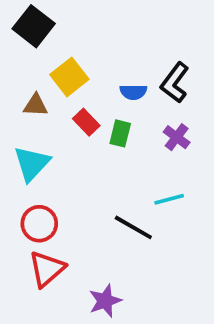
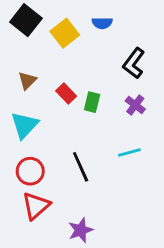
yellow square: (69, 77) -> (65, 33), moved
blue semicircle: (133, 92) -> (102, 23), moved
brown triangle: (36, 105) -> (27, 81), turned -48
black line: (133, 227) -> (81, 167), moved, turned 36

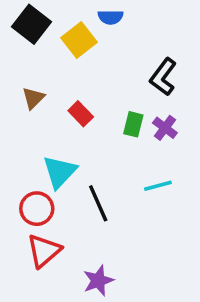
blue semicircle: (102, 23) -> (111, 17), moved
green rectangle: (92, 102) -> (133, 124), moved
cyan triangle: (24, 125) -> (60, 172), moved

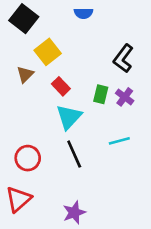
yellow square: (79, 40) -> (48, 52), moved
cyan triangle: (60, 172) -> (69, 117), moved
red triangle: (44, 251) -> (18, 199), moved

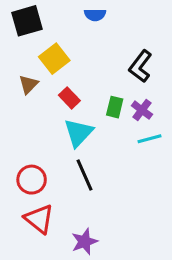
black square: (24, 19) -> (27, 21), turned 36
cyan line: (119, 141) -> (150, 139), moved
red triangle: (18, 199) -> (39, 219), moved, turned -40

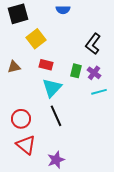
brown triangle: (29, 84) -> (14, 67), moved, turned 32
red rectangle: (69, 98) -> (46, 65), turned -32

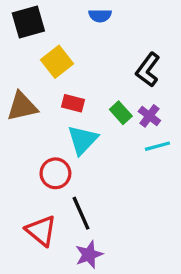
brown triangle: (14, 67) -> (22, 106), size x1.5
green rectangle: (76, 71) -> (121, 113), turned -56
black line: (56, 116) -> (81, 213), moved
red circle: (21, 119) -> (55, 173), moved

